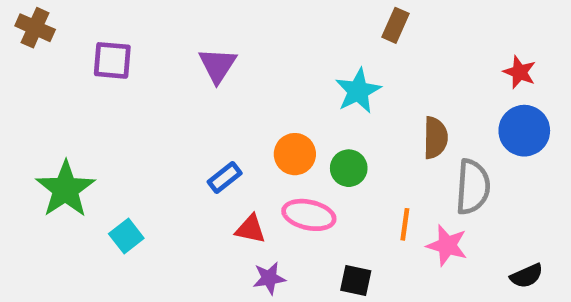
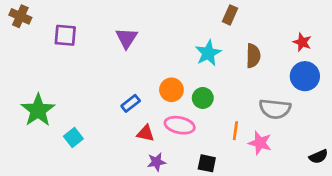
brown semicircle: (435, 138) -> (253, 56), moved
gray semicircle: (473, 187) -> (275, 109), turned 92
black semicircle: (527, 276) -> (318, 157), moved

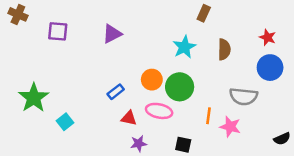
purple triangle: (127, 38) -> (112, 34), turned 30
green circle: (203, 98) -> (180, 87), size x1.5

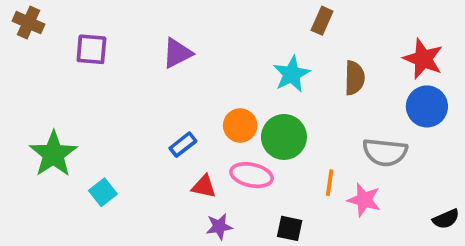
red star: (268, 37) -> (423, 59), size x1.5

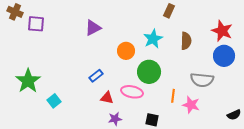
purple square: (91, 49) -> (36, 24), moved
orange circle: (240, 126) -> (126, 51), moved

